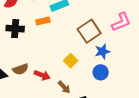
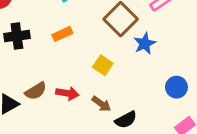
orange rectangle: (43, 21) -> (62, 34), moved
blue circle: (101, 72) -> (176, 87), moved

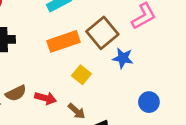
orange rectangle: (62, 34) -> (63, 41), moved, size x1.6
blue star: (145, 44) -> (123, 58), turned 30

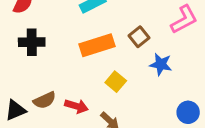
brown square: (102, 33) -> (139, 37), size x0.6

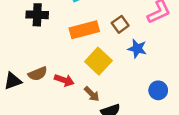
black cross: (32, 42) -> (37, 15), moved
yellow square: (116, 82) -> (98, 61), size x1.5

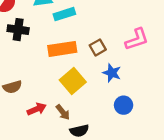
red arrow: (64, 80) -> (37, 109), moved, turned -48
blue circle: (158, 90) -> (124, 105), moved

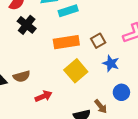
black cross: (18, 30) -> (27, 25), turned 30
brown arrow: (63, 112) -> (101, 106), moved

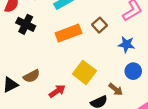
blue star: (111, 63) -> (126, 44), moved
yellow square: (76, 71) -> (84, 72), moved

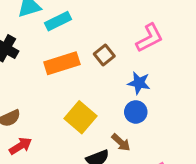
blue circle: (133, 71) -> (136, 112), moved
red arrow: (57, 91) -> (21, 146), moved

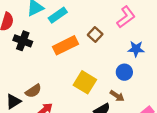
blue star: (139, 83) -> (136, 49), moved

